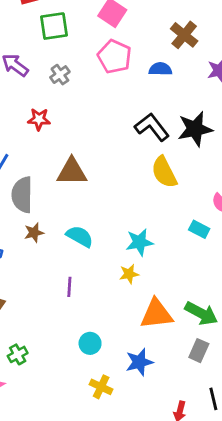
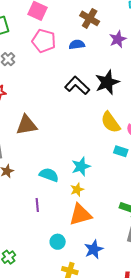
yellow semicircle: (164, 172) -> (111, 122), moved
cyan semicircle: (80, 236) -> (49, 175), moved
orange triangle: (156, 314) -> (80, 215), moved

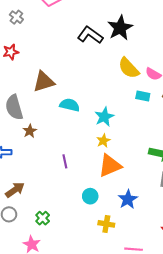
cyan semicircle: (49, 175) -> (70, 105), moved

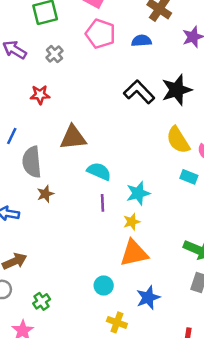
purple line: (65, 161) -> (103, 203), moved

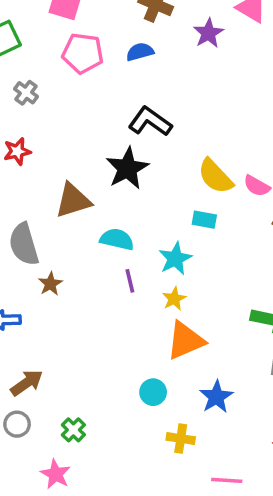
black star: (177, 90) -> (127, 168), moved
cyan rectangle: (189, 177) -> (204, 220), moved

